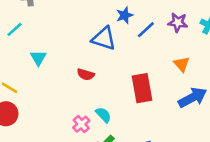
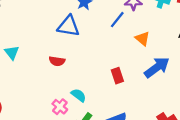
blue line: (146, 30) -> (117, 20), moved
red rectangle: (142, 88) -> (117, 76), moved, size x0.6

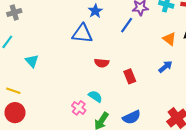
orange triangle: (142, 39) -> (169, 39), moved
red semicircle: (57, 61) -> (102, 63), moved
blue arrow: (157, 67) -> (165, 67), size x0.6

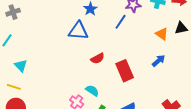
cyan triangle: (32, 61) -> (21, 66), moved
red semicircle: (102, 63) -> (98, 58), turned -32
red rectangle: (130, 76) -> (125, 71), size x1.5

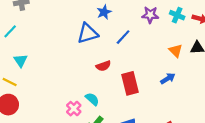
blue line: (121, 22) -> (123, 37), moved
blue triangle: (78, 31) -> (88, 33), turned -30

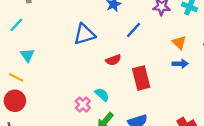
blue triangle: (88, 33) -> (84, 34), moved
orange triangle: (176, 51) -> (179, 43), moved
blue arrow: (168, 78) -> (180, 64), moved, turned 32

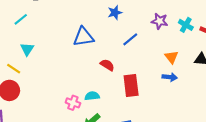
red semicircle: (113, 60) -> (107, 65), turned -136
cyan semicircle: (102, 95) -> (92, 96), turned -56
pink cross: (83, 104) -> (73, 103), turned -32

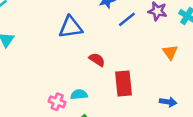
blue line: (130, 39) -> (127, 19), moved
blue arrow: (170, 77) -> (168, 102), moved

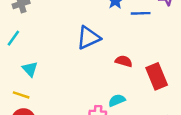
blue line: (127, 19) -> (141, 13), turned 54

